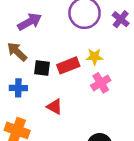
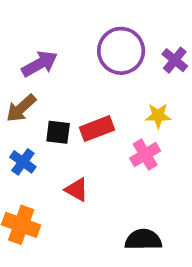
brown arrow: (17, 52) -> (21, 108), turned -85
yellow star: (94, 57) -> (158, 116), moved
blue cross: (18, 88) -> (23, 162), turned 35

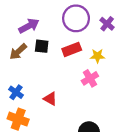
red rectangle: (97, 129) -> (72, 49), moved
black square: (58, 132) -> (42, 46), moved
blue cross: (23, 162) -> (16, 92), moved

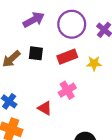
purple arrow: (29, 26) -> (34, 20), moved
pink cross: (90, 78) -> (67, 90), moved

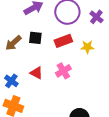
red triangle: (45, 108) -> (36, 73), moved

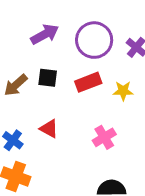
pink cross: (63, 71) -> (104, 137), moved

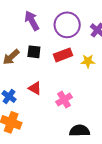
purple arrow: (45, 34) -> (32, 21), turned -90
pink cross: (104, 137) -> (64, 100), moved

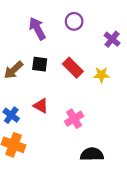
purple circle: (67, 25) -> (74, 21), moved, size x0.6
red rectangle: (63, 55) -> (73, 68), turned 66

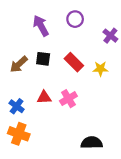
red triangle: (41, 106) -> (44, 97), turned -32
pink cross: (74, 119) -> (68, 99), moved

